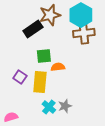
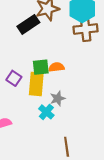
green square: (44, 56) -> (41, 67), moved
gray star: (65, 106) -> (58, 99), moved

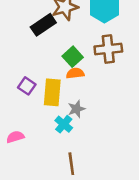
brown cross: (86, 29) -> (108, 49), moved
green square: (41, 67) -> (73, 57), moved, turned -36
brown line: (67, 147) -> (71, 164), moved

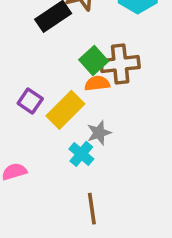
brown cross: (108, 49) -> (120, 64), moved
yellow rectangle: (52, 92) -> (65, 110), turned 40

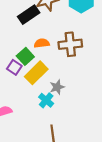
green square: (94, 60) -> (25, 56), moved
orange semicircle: (97, 83) -> (42, 43), moved

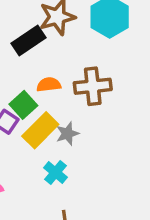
gray star: (57, 87) -> (67, 134), moved

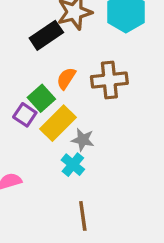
orange semicircle: (49, 85) -> (66, 78), turned -50
gray star: (67, 134) -> (83, 140), moved, turned 30

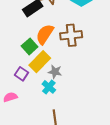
orange semicircle: (66, 78) -> (45, 34), size x1.5
purple square: (25, 115) -> (21, 74), moved

